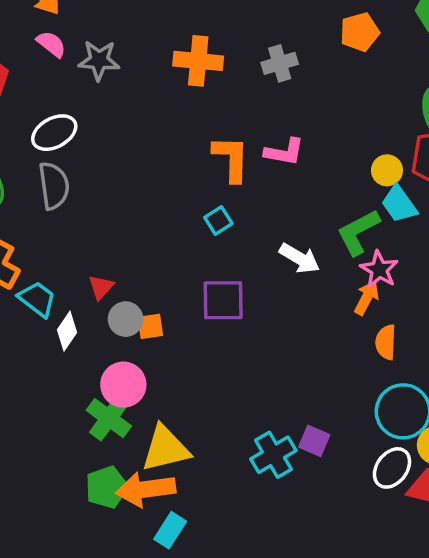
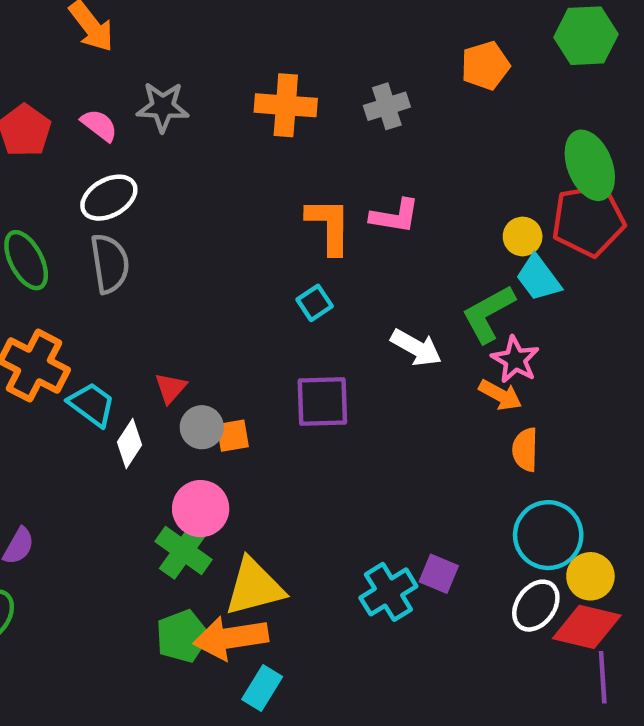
pink semicircle: (51, 44) -> (99, 125), moved
orange arrow: (367, 298) -> (500, 395), turned 92

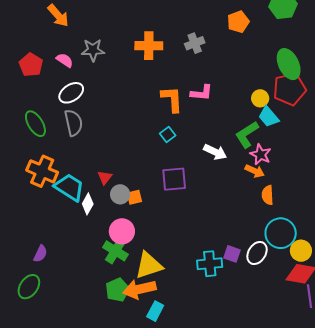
cyan trapezoid: (92, 404) -> (69, 187), size x1.4
cyan cross: (388, 592) -> (210, 264), turned 30
white ellipse: (536, 606) -> (257, 253), moved

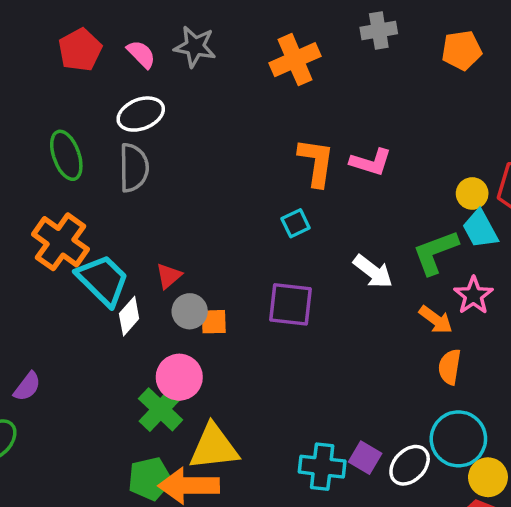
gray cross: (195, 43) -> (379, 30), moved
orange cross: (149, 46) -> (295, 60), turned -36
pink star: (260, 154) -> (473, 295), moved

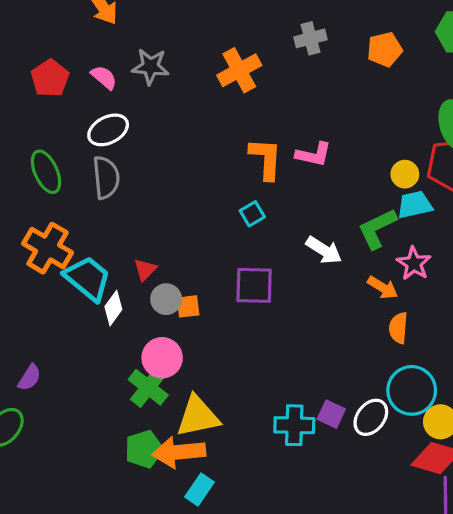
cyan trapezoid: (480, 229) -> (415, 205), turned 111

